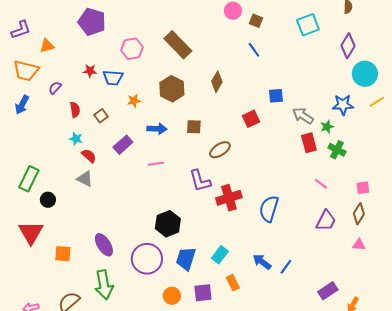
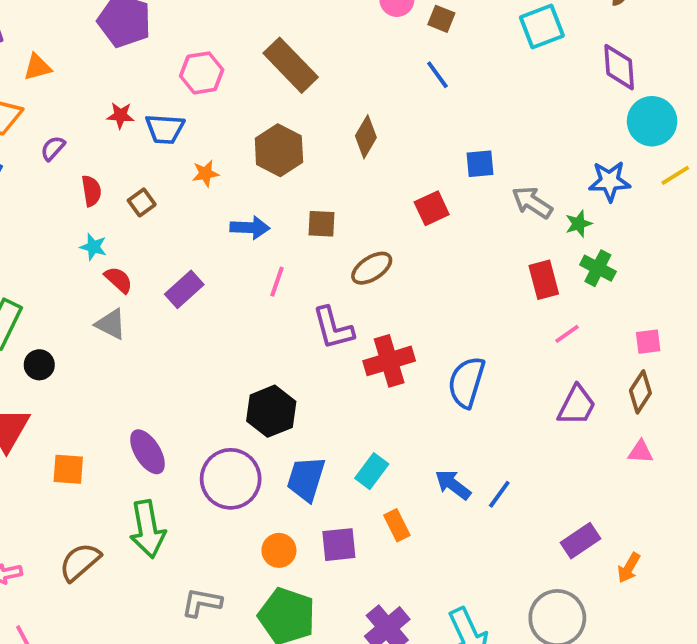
purple diamond: (348, 46) -> (619, 67), turned -35
red rectangle: (309, 143) -> (544, 280), moved
purple rectangle: (123, 145) -> (184, 289), moved
pink line: (156, 164) -> (277, 282), moved, turned -63
pink line: (321, 184) -> (567, 334), turned -72

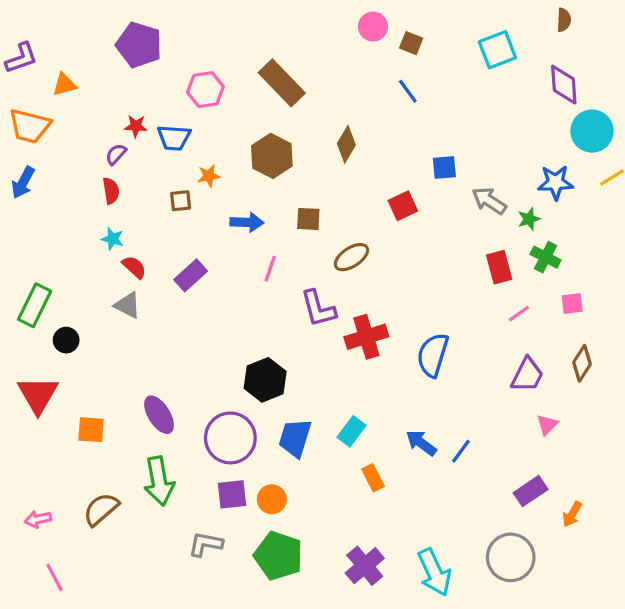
purple semicircle: (53, 148) -> (116, 154), moved
brown square: (142, 202) -> (181, 201), moved, turned 30
pink square: (648, 342) -> (572, 304), moved
pink triangle: (640, 452) -> (547, 425), moved, turned -50
purple square: (339, 545) -> (232, 494), moved

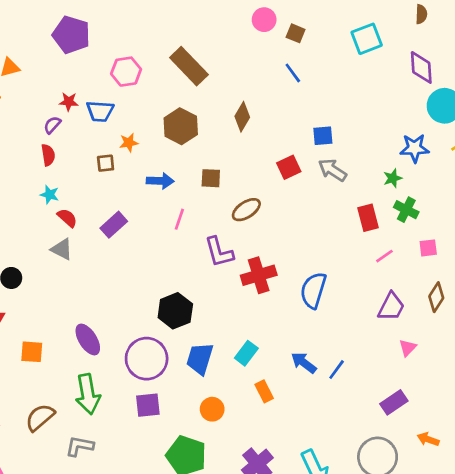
gray arrow: (489, 201) -> (332, 170), moved
orange circle: (272, 499) -> (212, 409), moved
orange arrow: (572, 514) -> (428, 439), moved, turned 80
gray L-shape: (205, 544) -> (80, 446), moved

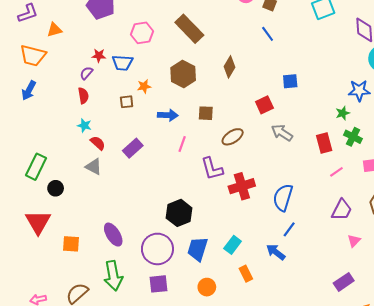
gray arrow: (332, 170) -> (282, 133), moved
blue line: (337, 370) -> (289, 229), moved

